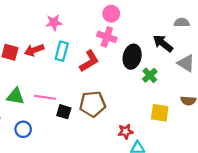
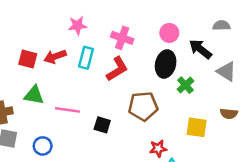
pink circle: (111, 14) -> (169, 33), moved
pink cross: (107, 37) -> (122, 38), moved
green triangle: (15, 96) -> (34, 95), moved
brown pentagon: (92, 104) -> (143, 106), moved
black square: (64, 112) -> (102, 125), moved

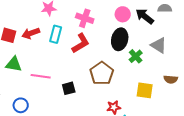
black arrow: (200, 49) -> (145, 16), moved
gray triangle: (226, 71) -> (159, 45), moved
brown pentagon: (143, 106) -> (102, 73), turned -30
black square: (102, 125) -> (69, 88), turned -32

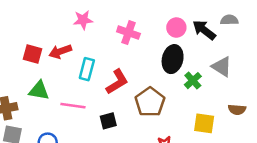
cyan rectangle: (56, 34) -> (87, 69), moved
red L-shape: (81, 43) -> (117, 82), moved

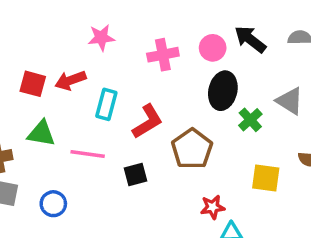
pink circle: (176, 28) -> (213, 48), moved
black arrow: (204, 30) -> (250, 39), moved
pink cross: (128, 33) -> (163, 55), turned -30

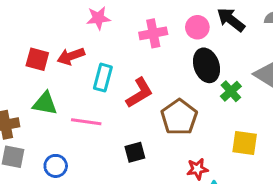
black ellipse: (223, 91) -> (206, 65), turned -32
black square: (136, 175) -> (135, 152), moved

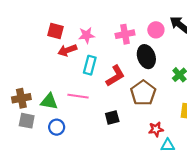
pink star: (98, 18) -> (87, 35), moved
red square: (37, 59) -> (56, 31), moved
black ellipse: (206, 65) -> (146, 57), moved
green triangle: (45, 103) -> (49, 101), moved

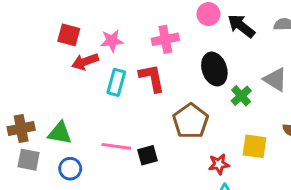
pink circle: (156, 30) -> (208, 14), moved
black ellipse: (146, 57) -> (214, 69), moved
red L-shape: (115, 76) -> (152, 78), moved, turned -70
pink line: (78, 96) -> (116, 146), moved
red star: (156, 129) -> (219, 164), moved

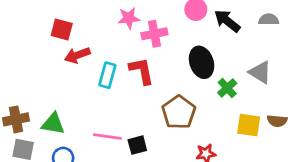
pink star: (112, 41) -> (129, 18), moved
yellow square: (255, 146) -> (249, 125), moved

